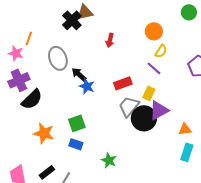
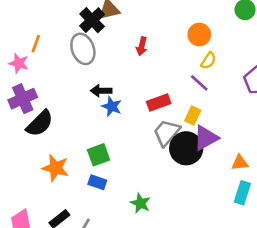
gray ellipse: (58, 58) -> (83, 49), moved
black arrow: (79, 74) -> (101, 91), turned -42

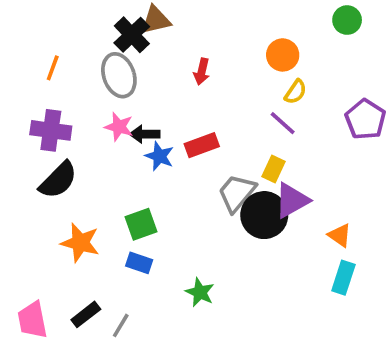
pink star: (19, 63) -> (119, 127), moved
purple cross: (23, 99) -> (51, 130), moved, turned 32
red rectangle: (159, 103) -> (202, 145), moved
orange triangle: (240, 163) -> (340, 235), turned 42

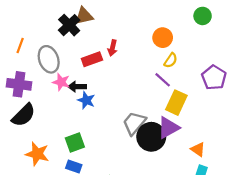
gray ellipse: (119, 75) -> (49, 59), moved
red rectangle: (202, 145) -> (92, 59), moved
yellow rectangle: (273, 169) -> (176, 103), moved, size x1.5

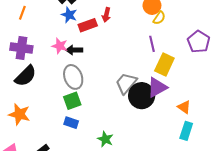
gray ellipse: (49, 59) -> (73, 77), moved
yellow semicircle: (171, 60) -> (159, 18), moved
purple line: (163, 80) -> (152, 44), turned 35
blue star: (86, 100) -> (69, 15), moved
orange star: (37, 154) -> (19, 114), moved

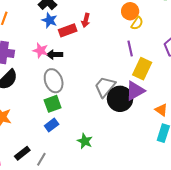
blue rectangle: (71, 123) -> (52, 125), turned -56

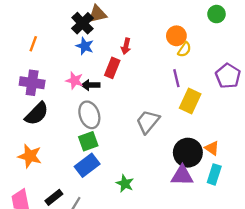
red rectangle: (68, 30) -> (112, 68), moved, turned -48
purple triangle: (135, 91) -> (182, 176), moved, turned 30
black circle: (120, 99) -> (188, 153), moved
blue rectangle: (52, 125) -> (87, 165), size x1.5

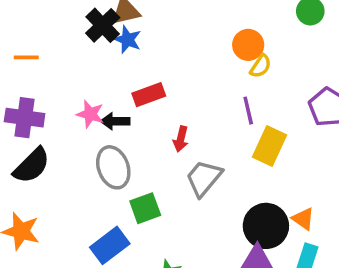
orange line: (33, 44) -> (26, 57), turned 70
blue star: (85, 46) -> (127, 40), moved
red arrow: (126, 46) -> (181, 139), moved
red rectangle: (112, 68) -> (149, 95), turned 48
green square: (88, 141) -> (145, 208), moved

